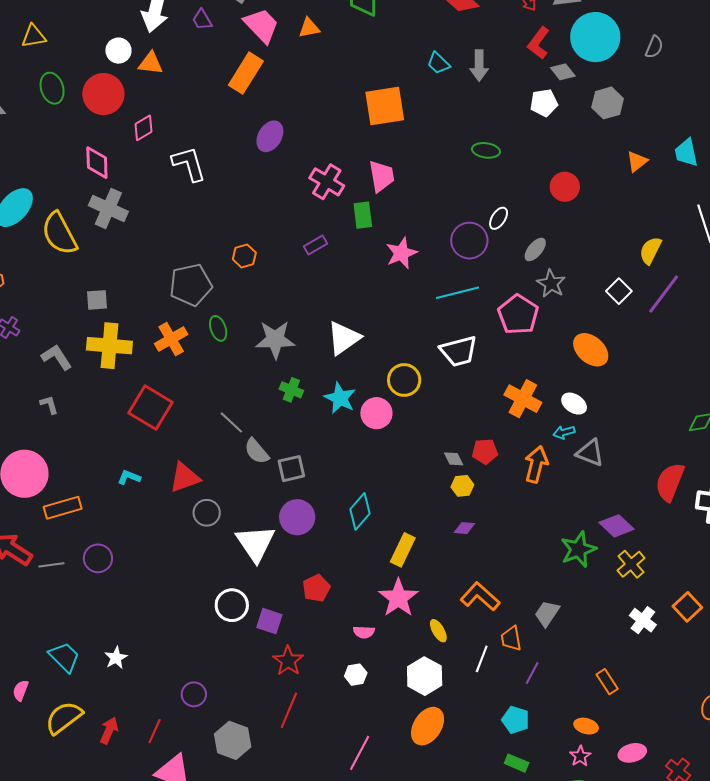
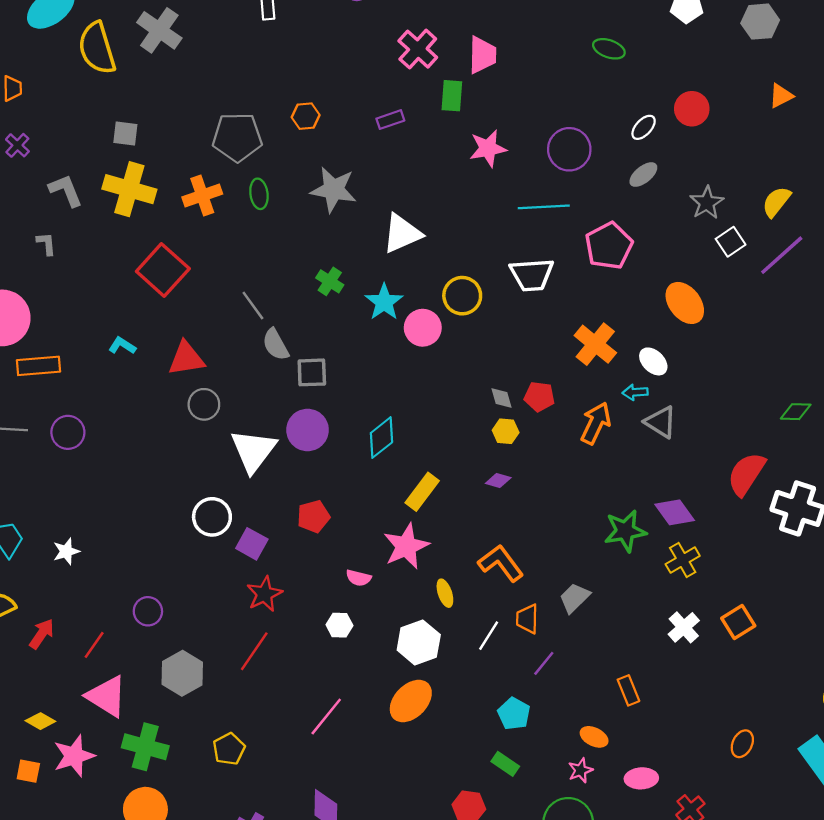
white ellipse: (499, 218) -> (644, 127), moved
gray star: (551, 284) -> (707, 203), moved
gray star: (275, 340) -> (334, 190), moved

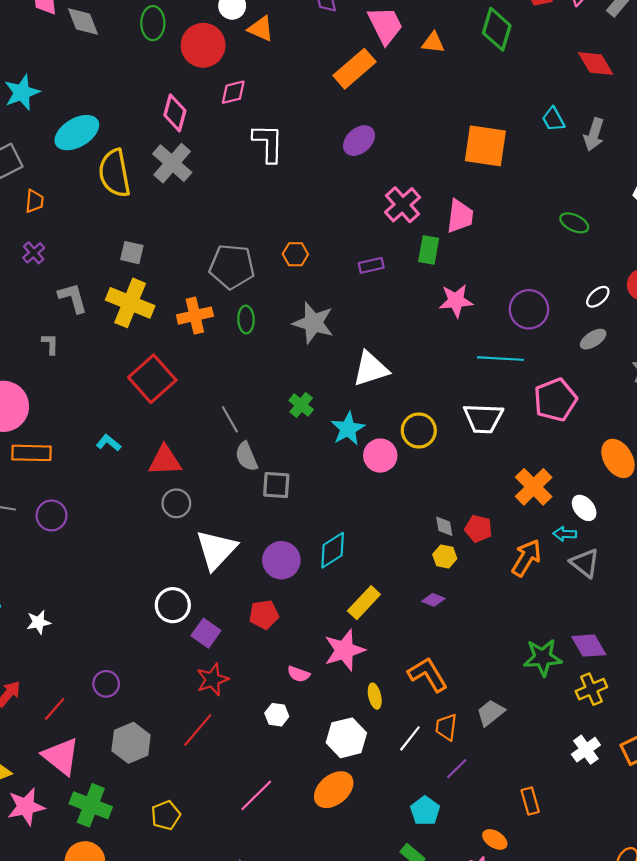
purple circle: (308, 430) -> (281, 560), moved

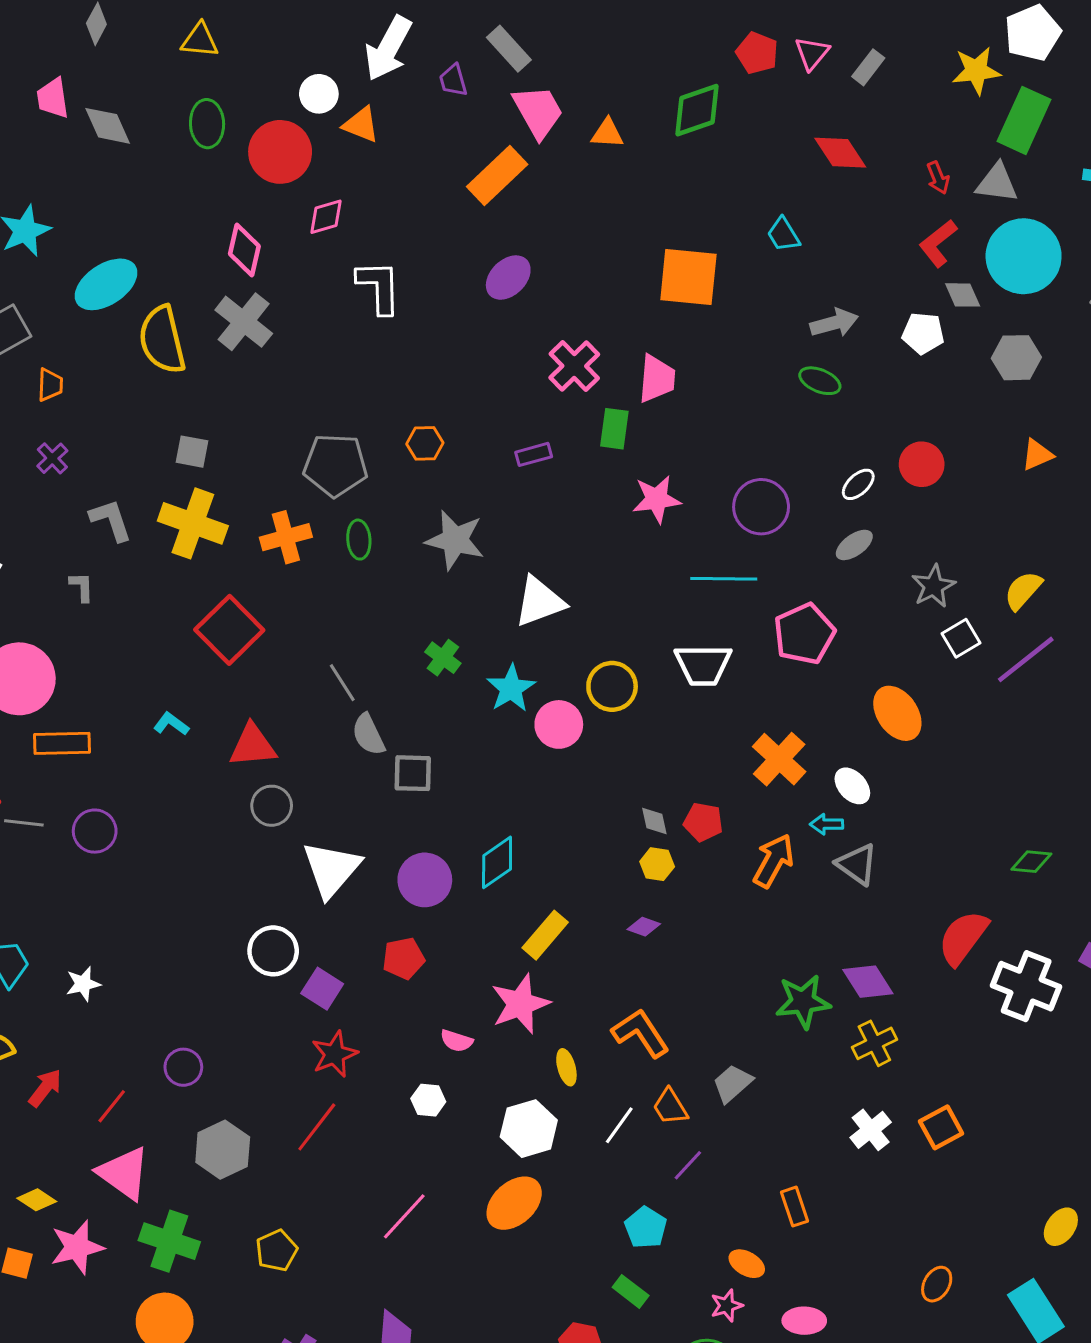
green diamond: (497, 29) -> (697, 110), turned 57
gray arrow: (594, 134) -> (834, 323), moved, turned -120
orange trapezoid: (446, 727) -> (670, 1107), turned -36

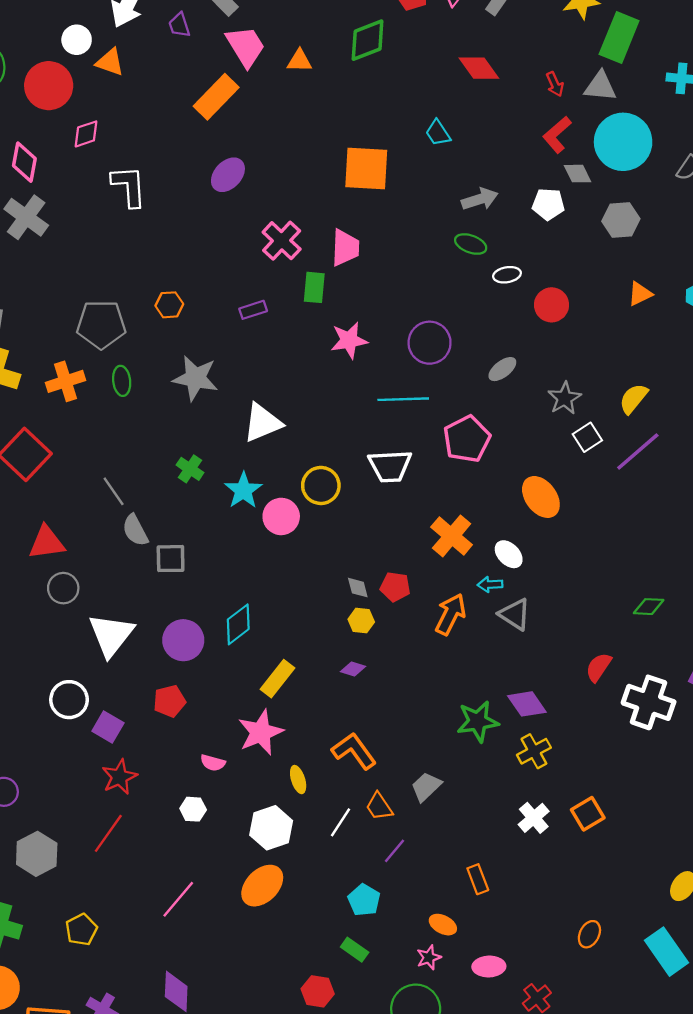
white ellipse: (858, 484) -> (507, 275), moved, turned 36
red semicircle: (963, 938) -> (599, 667), size x0.7

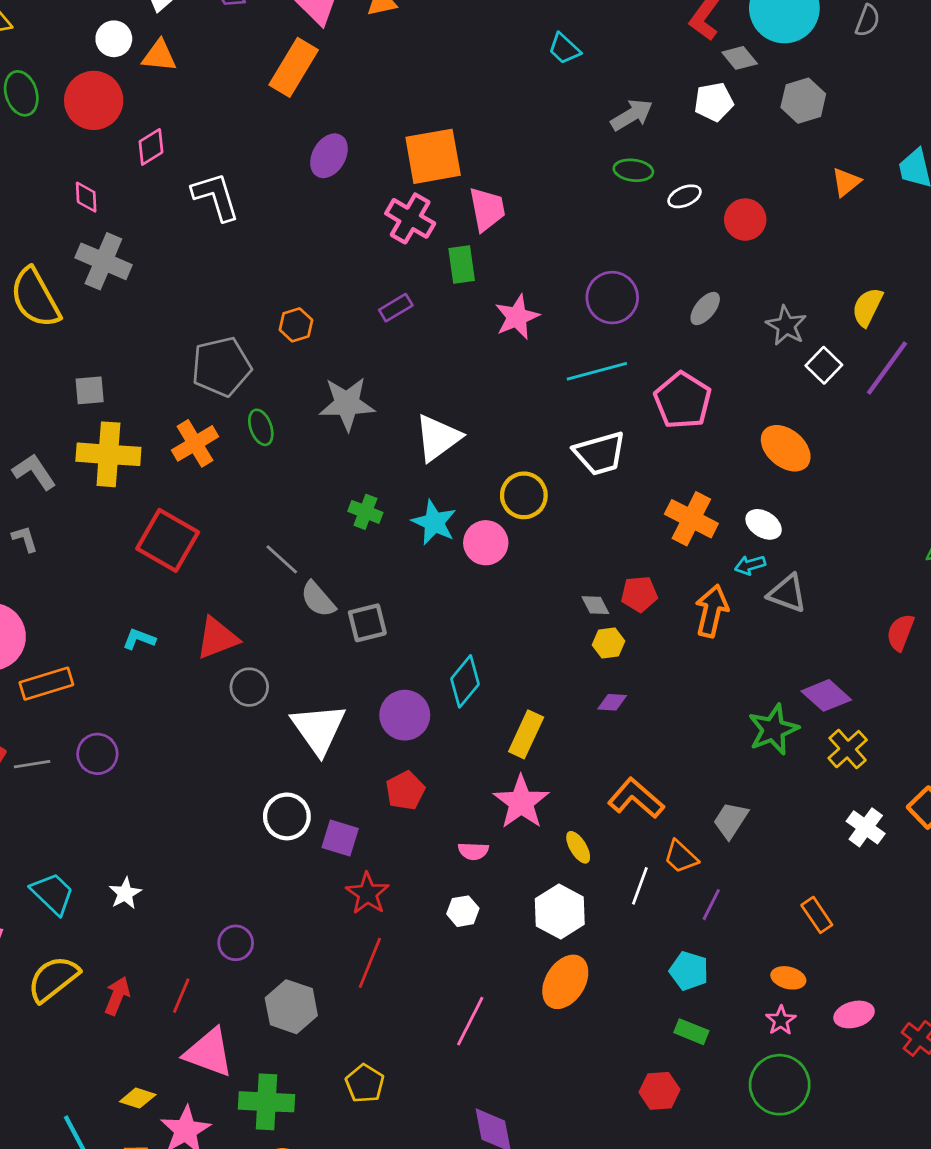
pink diamond: (24, 162) -> (86, 197), size x0.7
orange square: (366, 169) -> (433, 156), moved

